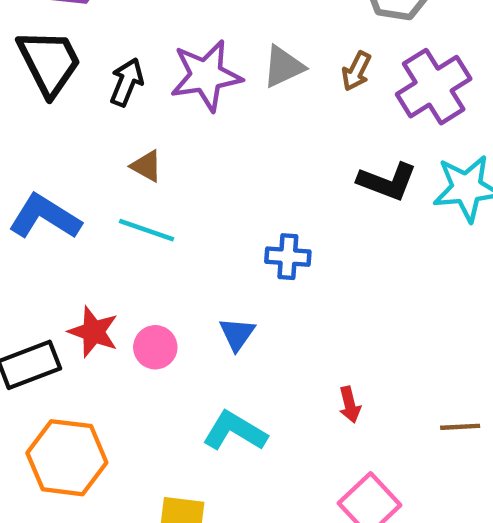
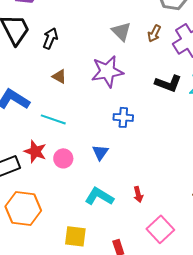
gray triangle: (283, 67) -> (121, 31), turned -50
purple star: (206, 75) -> (107, 71), moved
cyan line: (146, 230) -> (53, 119), moved
red arrow: (350, 405) -> (138, 194), moved

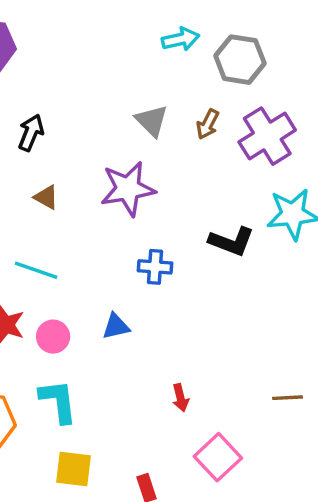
black L-shape: (168, 83) -> (231, 241), moved
blue triangle: (100, 152) -> (116, 326), turned 42
cyan L-shape: (99, 196) -> (58, 401), moved, turned 52

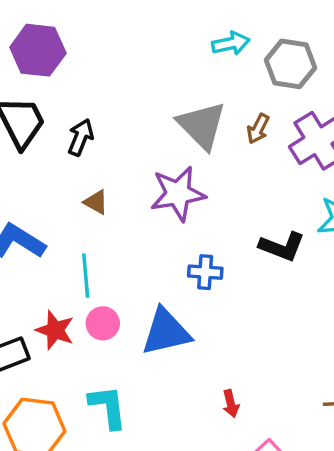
gray triangle: (152, 121) -> (202, 125), size x1.5
cyan line: (36, 270) -> (86, 276), turned 66
blue triangle: (116, 326) -> (166, 332), size x1.8
pink circle: (53, 337) -> (103, 323), moved

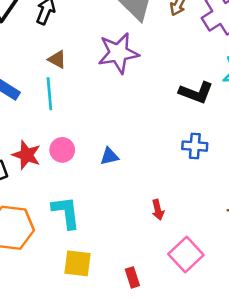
blue cross: (205, 272) -> (195, 146), moved
cyan line: (86, 276) -> (49, 94), moved
blue triangle: (166, 332) -> (109, 156), size x0.5

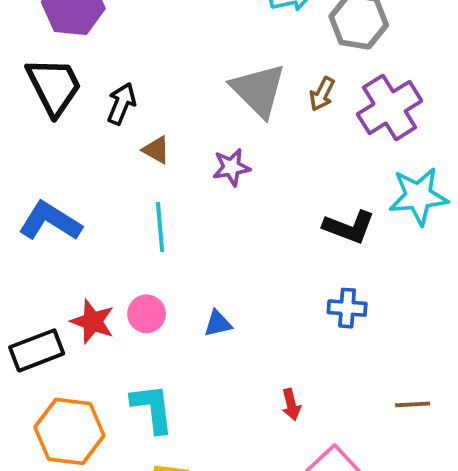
purple star: (118, 53) -> (231, 167), size x0.6
brown triangle: (57, 59) -> (156, 150), moved
cyan line: (49, 94) -> (160, 227), moved

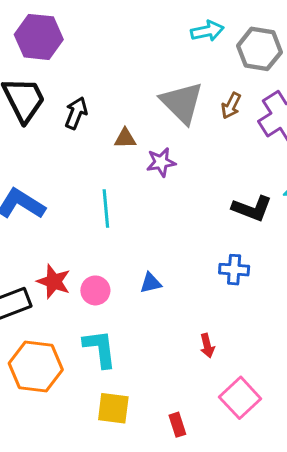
brown triangle: (156, 150) -> (125, 138), moved, turned -30
blue cross: (347, 308) -> (234, 270), moved
pink circle: (147, 314) -> (95, 290), moved

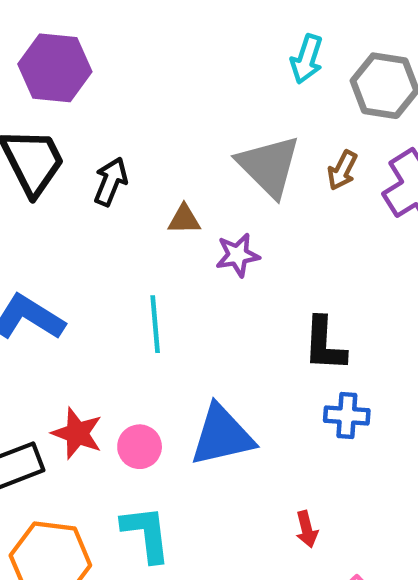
cyan arrow: (207, 31) -> (307, 59), turned 120
black L-shape: (252, 208) -> (325, 344), moved, turned 72
blue triangle: (151, 283) -> (222, 436), size x2.0

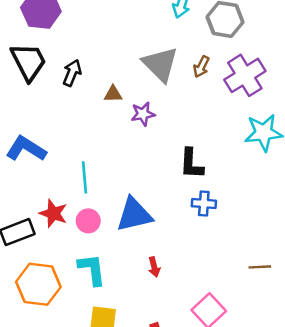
cyan line: (155, 324) -> (84, 177), moved
red arrow: (307, 529) -> (154, 267), moved

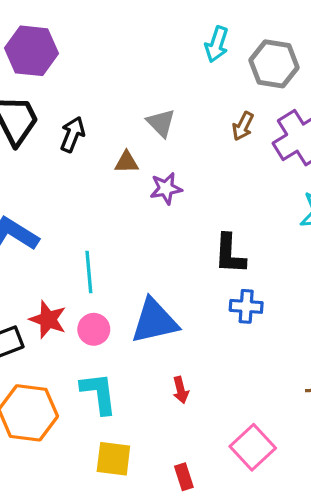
gray triangle: (160, 64) -> (161, 123), moved, size x0.6

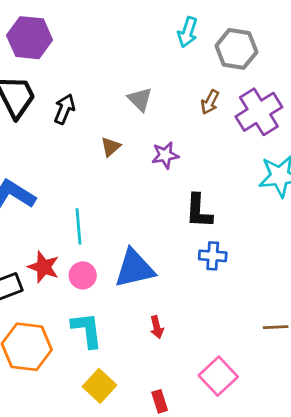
brown triangle: (127, 162) -> (111, 147), moved, turned -40
purple star: (166, 188) -> (165, 155), moved
yellow square: (113, 459) -> (99, 386), turned 36

